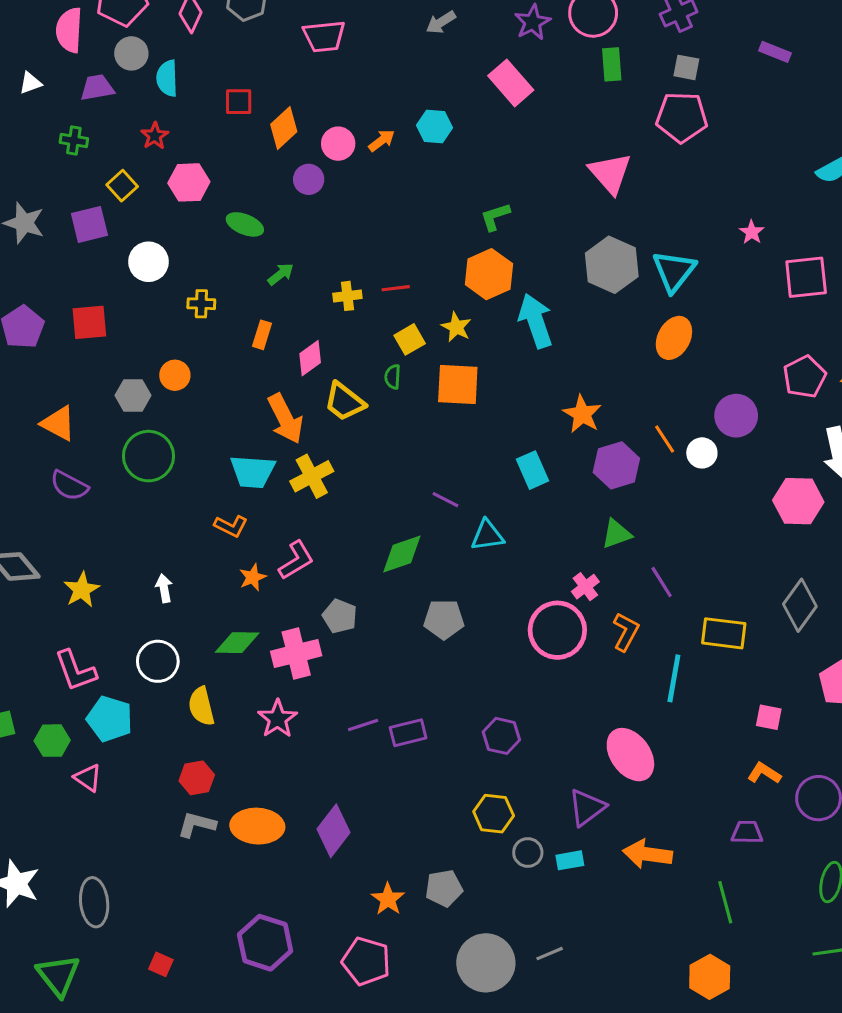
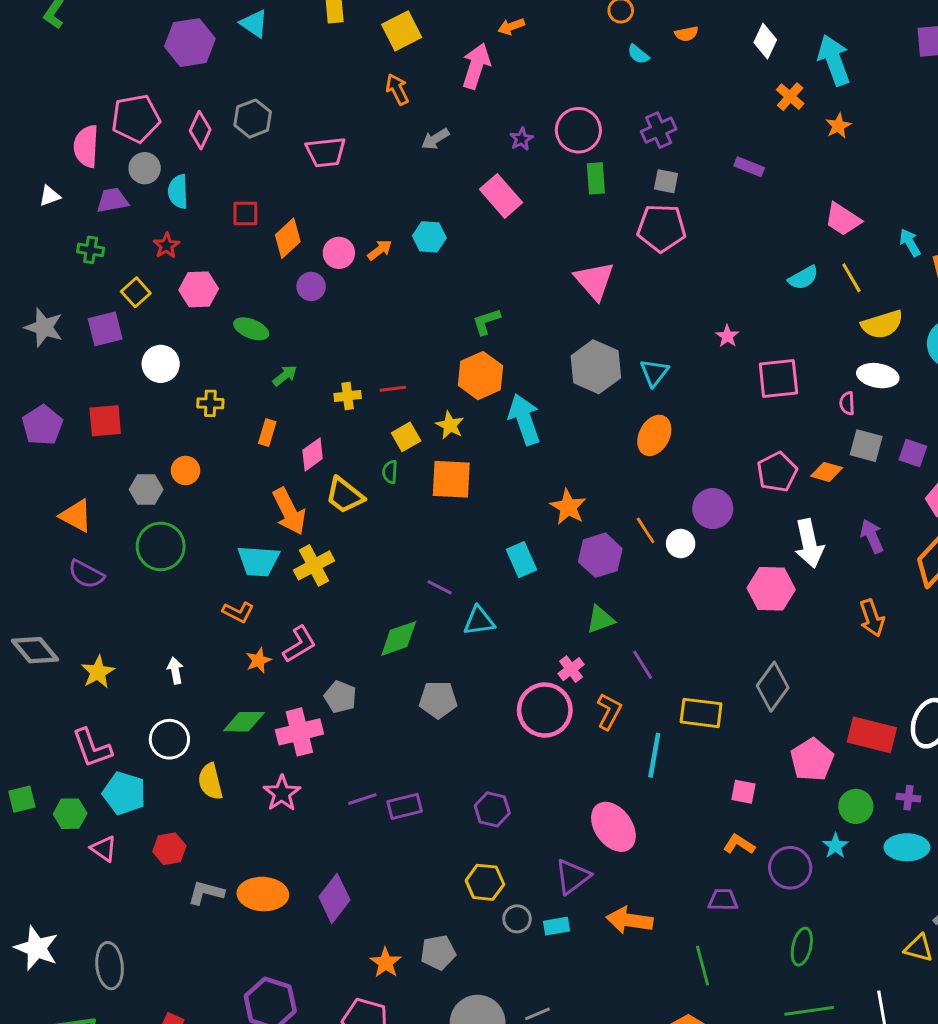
purple star: (532, 22) -> (521, 139), size x0.7
cyan triangle: (674, 271) -> (654, 373), size x0.7
red hexagon: (197, 778) -> (169, 849), moved

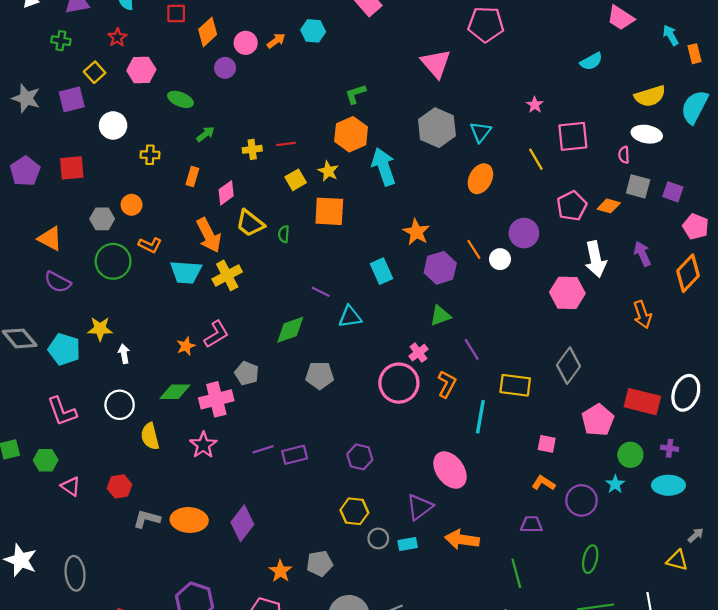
yellow line: (851, 278) -> (536, 159), moved
green semicircle: (390, 472) -> (284, 234), moved
orange L-shape: (238, 612) -> (150, 245), moved
yellow star: (98, 672) -> (100, 329), moved, turned 30
cyan pentagon: (124, 793) -> (64, 349), moved

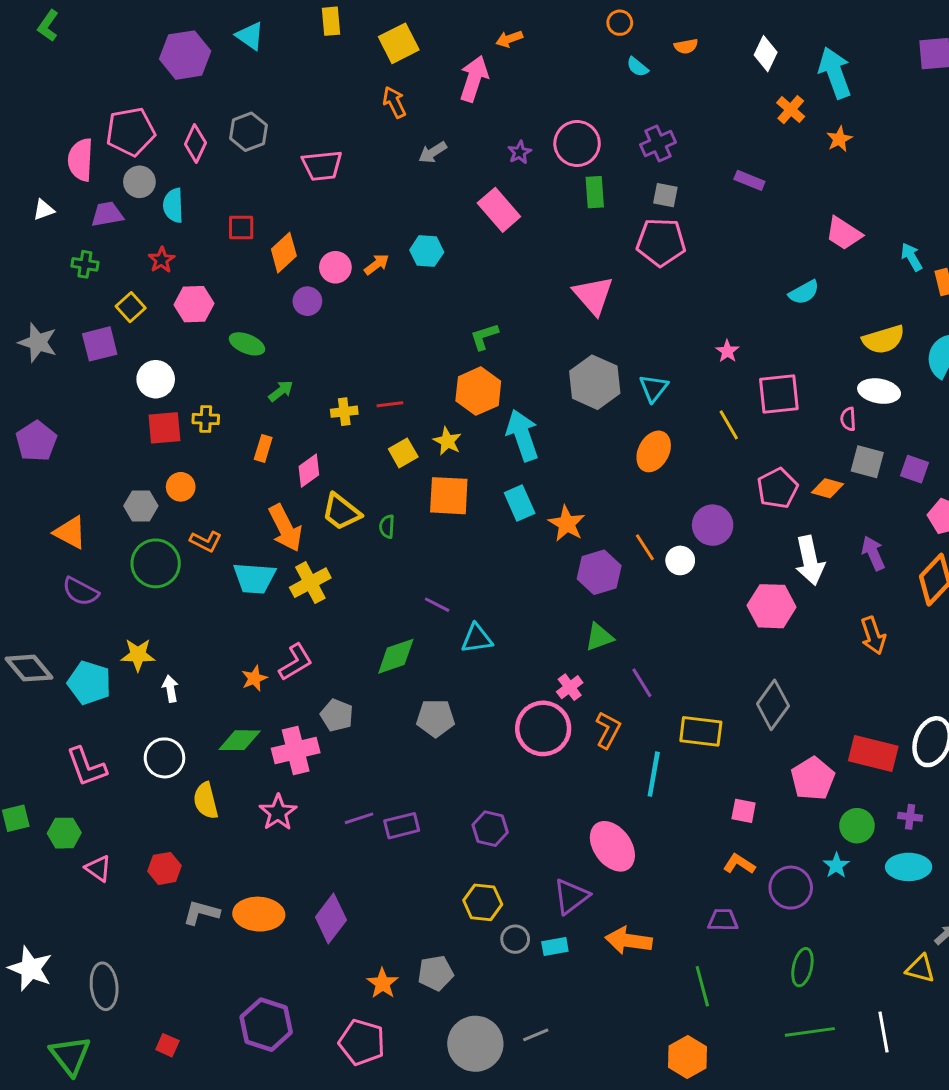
red square: (72, 168) -> (164, 428), moved
cyan rectangle: (382, 271) -> (520, 503), moved

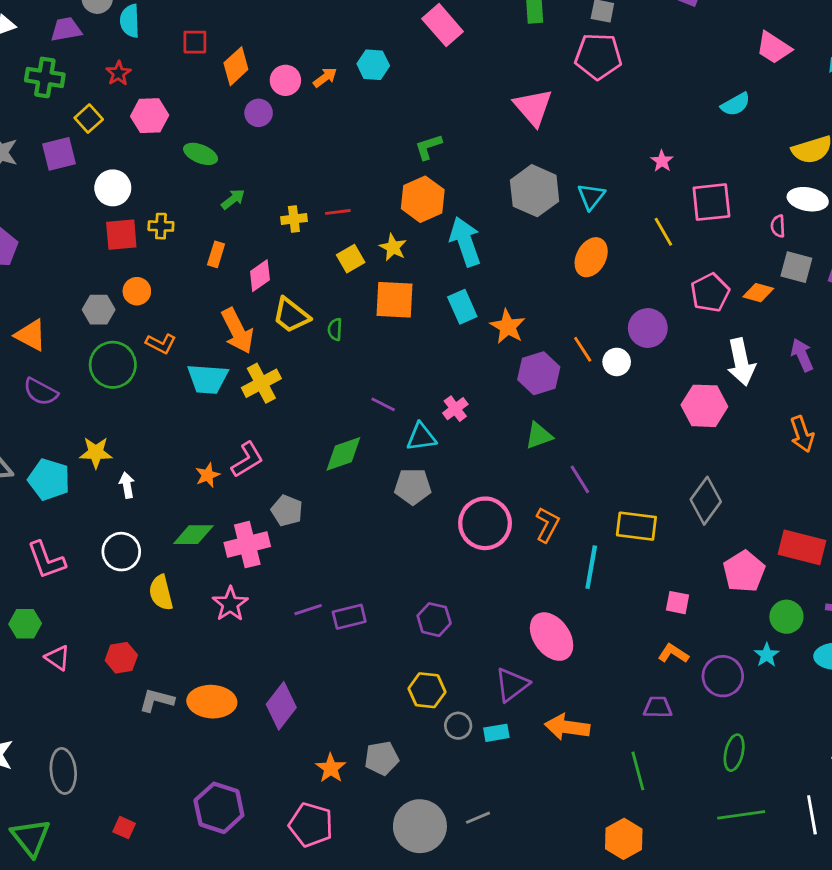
green cross: (85, 264) -> (45, 77), size x1.5
pink cross: (570, 687) -> (455, 409), moved
gray pentagon: (436, 718) -> (413, 487), moved

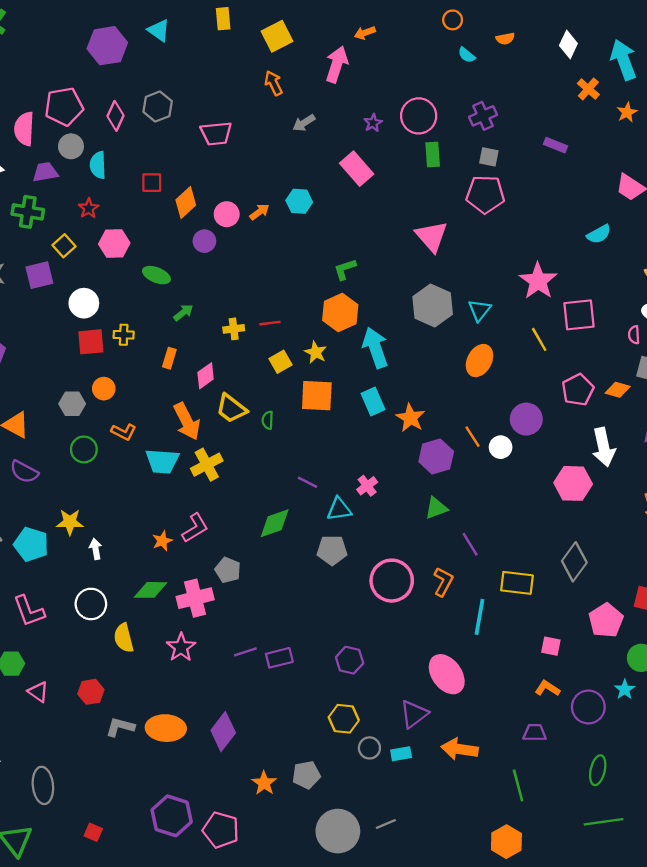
pink star: (662, 161) -> (538, 281), size x2.0
green circle: (113, 365) -> (84, 449), size x0.7
pink pentagon: (311, 825) -> (221, 830), moved

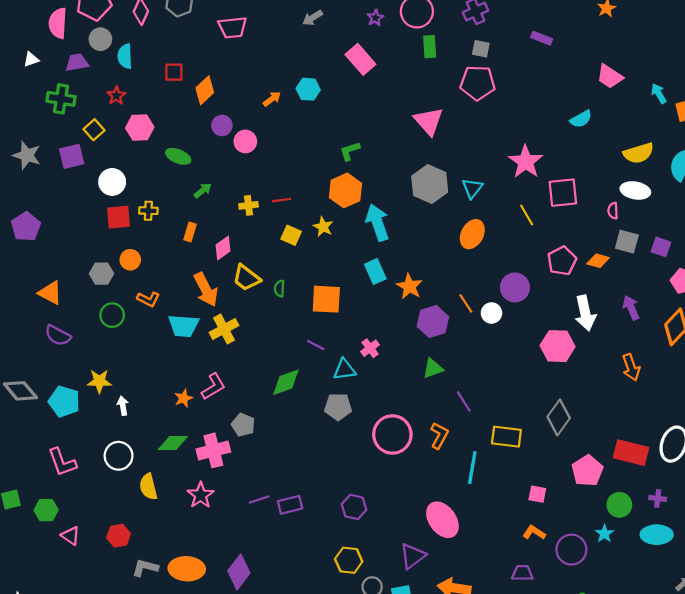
pink circle: (227, 214) -> (245, 141), moved
yellow square: (281, 362) -> (291, 235), turned -36
orange square: (317, 396) -> (326, 299), moved

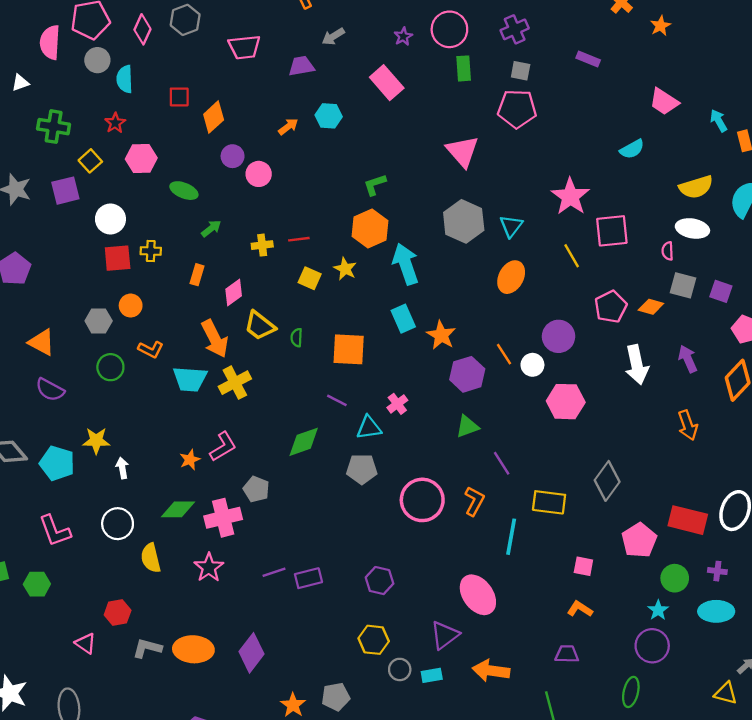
purple trapezoid: (77, 63) -> (301, 66), moved
pink hexagon: (558, 346) -> (566, 402), moved
pink triangle: (71, 536) -> (86, 643), moved
purple circle: (571, 550) -> (652, 646), moved

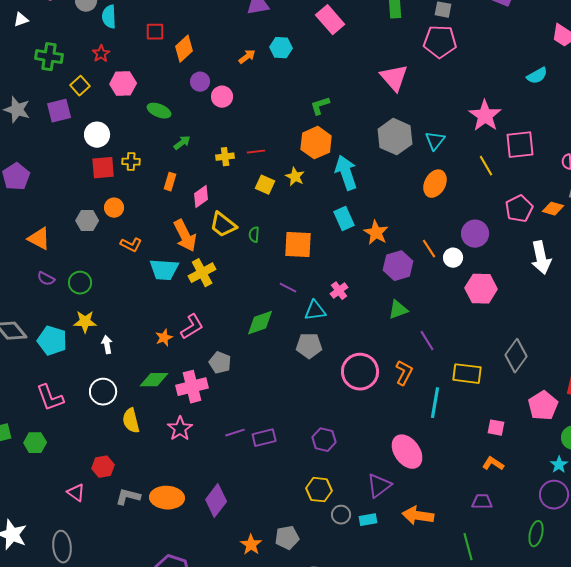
green circle: (110, 367) -> (80, 283), moved
purple semicircle: (50, 390) -> (46, 279), size x0.7

